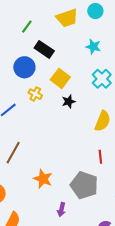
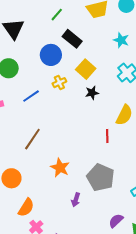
yellow cross: (35, 94) -> (59, 83), turned 32
red line: (100, 157) -> (107, 136), moved

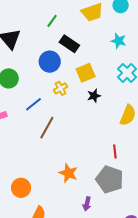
yellow square: (86, 69) -> (86, 73), turned 30
red line: (107, 136) -> (115, 151), moved
brown line: (32, 139) -> (47, 128), moved

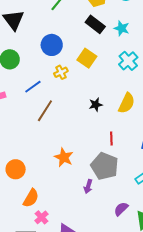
black rectangle: (69, 44) -> (95, 24), moved
yellow square: (86, 73) -> (87, 58), turned -36
black star: (94, 96) -> (96, 105), moved
purple arrow: (87, 204) -> (88, 186), moved

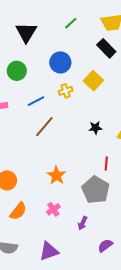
purple arrow: (88, 186) -> (83, 223), moved
purple semicircle: (121, 209) -> (105, 246), moved
pink cross: (41, 217) -> (53, 209), moved

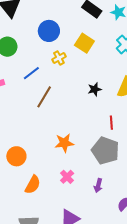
orange star: (56, 175) -> (64, 143), turned -30

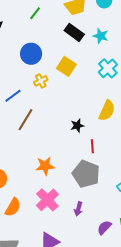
black star: (95, 89) -> (77, 126), moved
pink cross: (67, 177) -> (47, 200), size x1.6

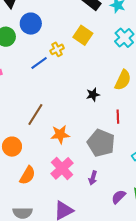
blue circle: (31, 54) -> (31, 24), moved
blue line: (13, 96) -> (39, 63), moved
brown line: (25, 120) -> (35, 114), moved
red line: (92, 146) -> (118, 117), moved

